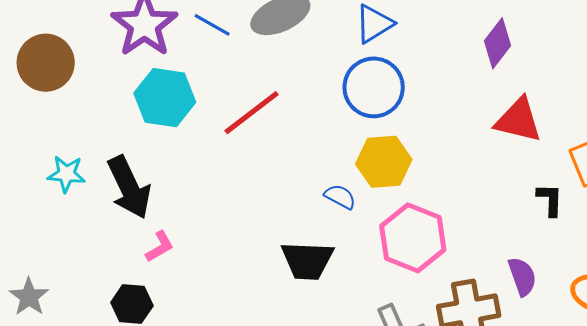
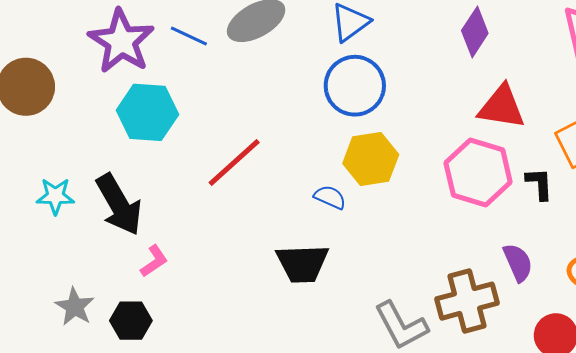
red line: (252, 113) -> (234, 162), moved
pink hexagon: (413, 238) -> (478, 173), moved
gray star: (29, 297) -> (75, 307), moved

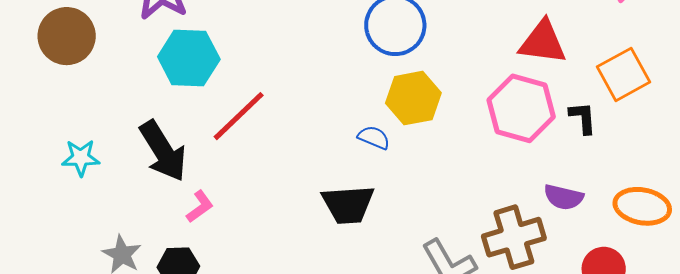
red line: (234, 162) -> (239, 116), moved
cyan star: (55, 196) -> (81, 158), moved
purple semicircle: (518, 263) -> (564, 197), turned 129

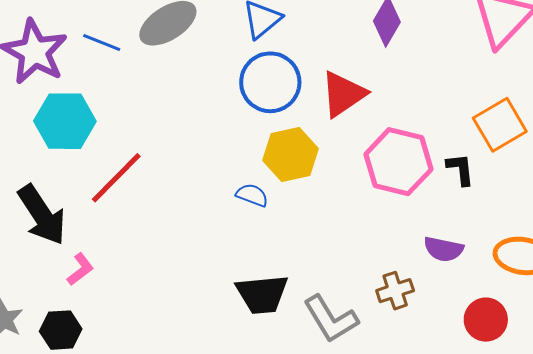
red triangle: (543, 42) -> (343, 94), moved, turned -40
black trapezoid: (348, 204) -> (262, 294), moved
brown cross: (514, 237) -> (395, 291), size x0.6

